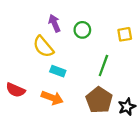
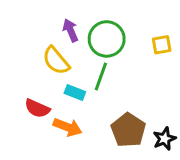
green circle: (82, 30) -> (107, 39), size x1.6
green line: (103, 66) -> (101, 77), moved
red semicircle: (15, 90) -> (37, 108), moved

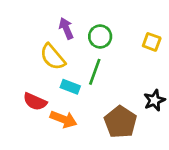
green circle: (107, 39) -> (100, 36), size x0.7
yellow square: (162, 45) -> (152, 42), turned 30
black star: (164, 139) -> (154, 100), moved

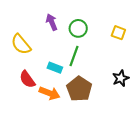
yellow semicircle: (53, 57) -> (21, 44), moved
red semicircle: (35, 102) -> (27, 79), turned 30
brown pentagon: (120, 122) -> (79, 89), moved

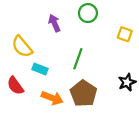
green circle: (78, 28) -> (88, 13), moved
cyan rectangle: (55, 68) -> (40, 69), moved
red semicircle: (27, 79) -> (15, 86), moved

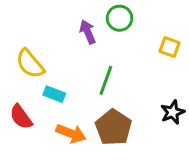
purple arrow: (54, 23) -> (88, 32), moved

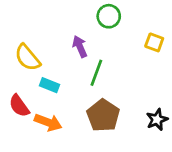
purple arrow: (88, 32) -> (80, 47), moved
black star: (173, 112) -> (157, 120), moved
orange arrow: (71, 133) -> (48, 122), moved

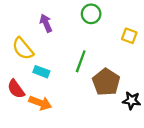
purple arrow: (80, 47) -> (46, 23), moved
brown pentagon: (103, 115) -> (106, 82), moved
black star: (157, 120) -> (132, 101), turned 30

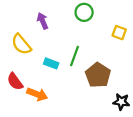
cyan rectangle: (41, 72) -> (51, 63), moved
black star: (132, 101) -> (121, 102), moved

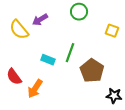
purple arrow: (43, 21) -> (40, 20), turned -98
yellow semicircle: (21, 44) -> (19, 30), moved
orange arrow: (37, 94) -> (35, 89), turned 102

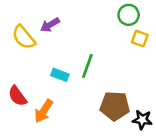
green circle: (79, 12) -> (129, 15), moved
brown pentagon: (92, 71) -> (115, 106), moved, turned -30

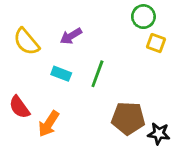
purple arrow: (50, 25) -> (71, 36), moved
cyan rectangle: (60, 75) -> (61, 74), moved

